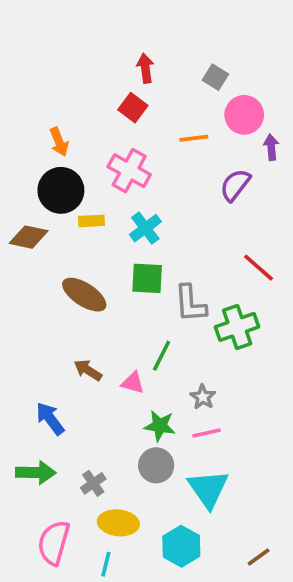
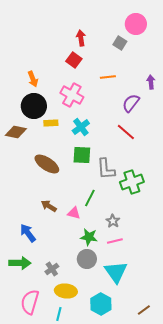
pink circle: (244, 115) -> (136, 24), moved
red line: (259, 268) -> (126, 132), moved

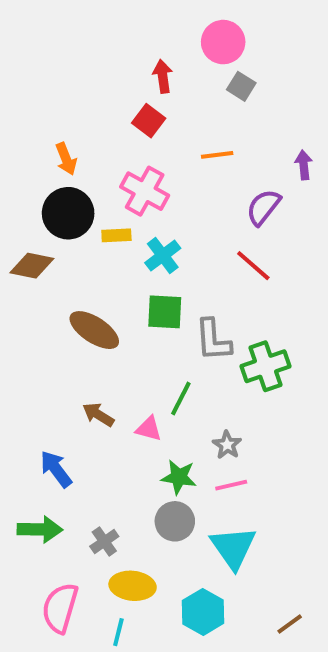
pink circle: (136, 24) -> (223, 42), moved
yellow rectangle: (51, 123) -> (116, 235), moved

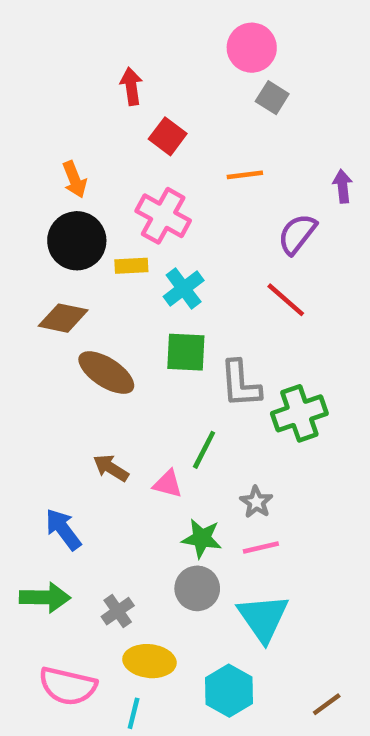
red arrow: (163, 76) -> (131, 86), moved
brown diamond: (32, 266) -> (63, 318), moved
pink semicircle: (60, 608) -> (68, 686), turned -93

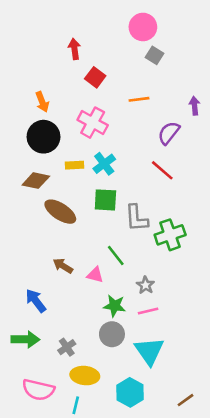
yellow rectangle: (131, 266) -> (74, 165), moved
green line: (204, 450) -> (116, 255), turned -65

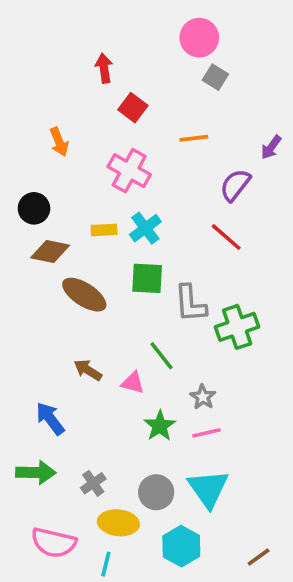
purple arrow: (195, 106) -> (271, 147), turned -138
black circle: (44, 137) -> (34, 208), moved, size x0.7
green star: (115, 306) -> (160, 426), turned 30
gray circle: (112, 334) -> (156, 492), moved

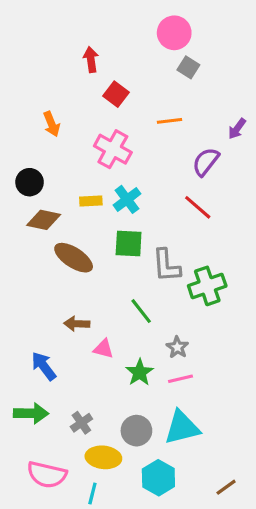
brown arrow: (88, 370) -> (77, 324), turned -30
pink triangle: (133, 383) -> (103, 349), moved
cyan triangle: (208, 489) -> (182, 427), turned 51

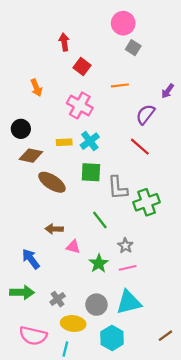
brown line: (226, 487) -> (165, 336), moved

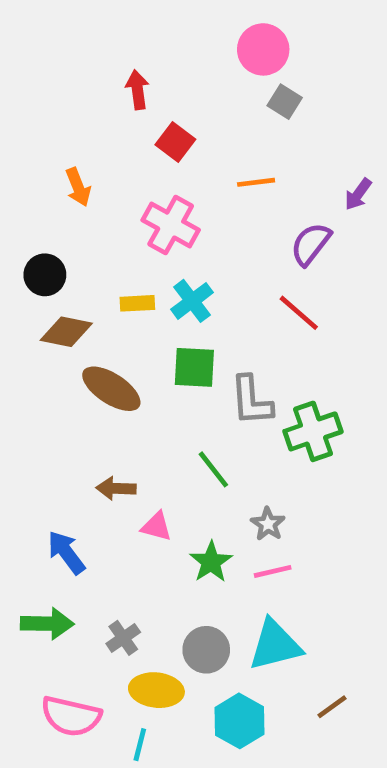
brown line: (165, 336) -> (332, 707), moved

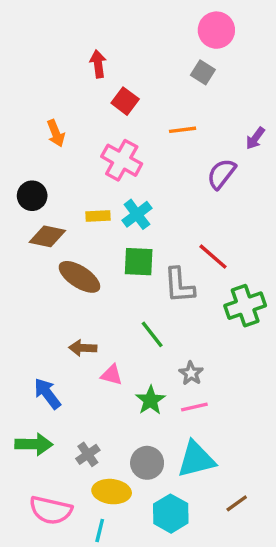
pink circle: (263, 49) -> (216, 30), moved
red line: (299, 313) -> (213, 257), moved
green cross: (313, 431) -> (245, 306), moved

